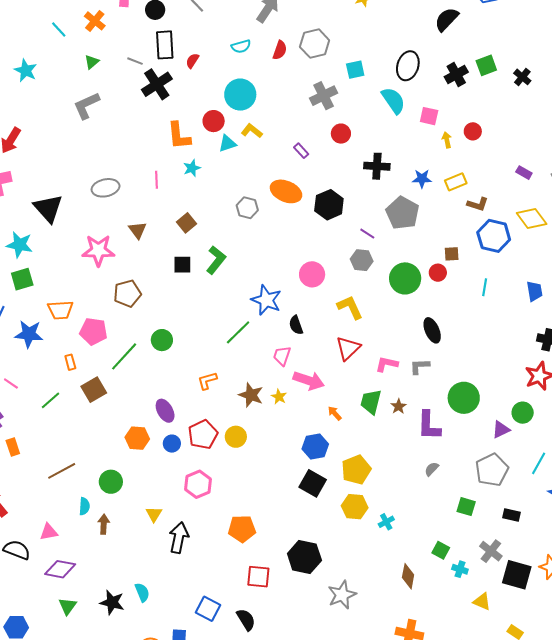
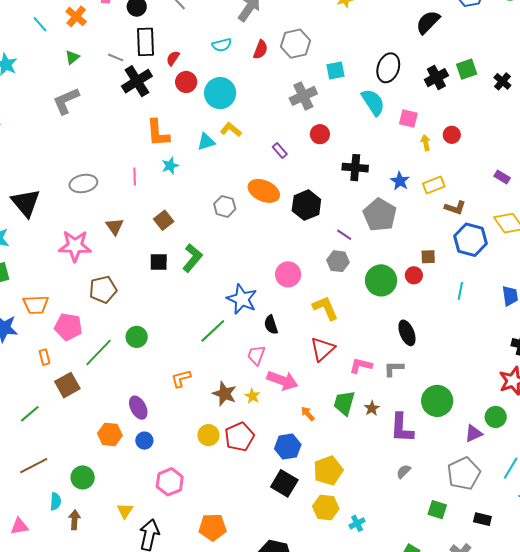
red circle: (214, 121) -> (186, 82), moved
blue star: (422, 179) -> (400, 181), turned 30
green line: (50, 400) -> (30, 414), moved
red pentagon: (203, 434) -> (240, 437), moved

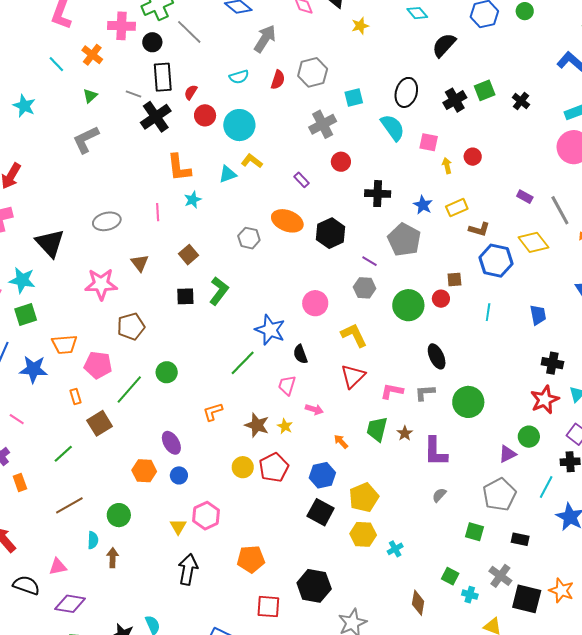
pink arrow: (282, 380) -> (314, 409), size x0.6
green circle: (437, 401) -> (468, 402), moved
yellow triangle: (125, 511) -> (178, 527), moved

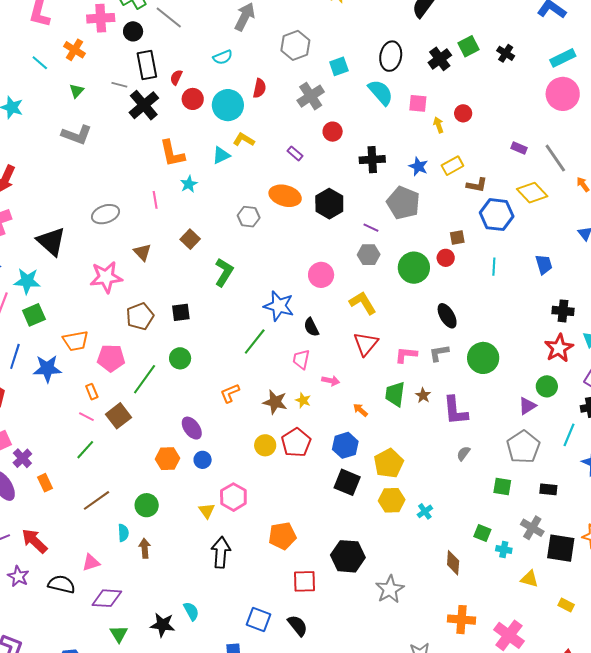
red semicircle: (278, 80) -> (259, 88), moved
gray L-shape: (86, 140) -> (77, 135), turned -128
black square: (185, 296) -> (181, 312), moved
pink line: (17, 419) -> (86, 417), moved

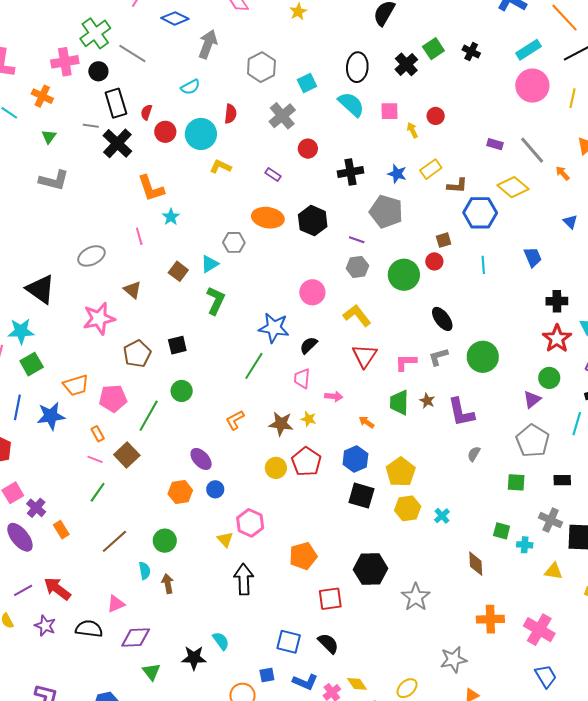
cyan triangle: (221, 155) -> (210, 264), moved
black semicircle: (311, 327) -> (309, 345), turned 78

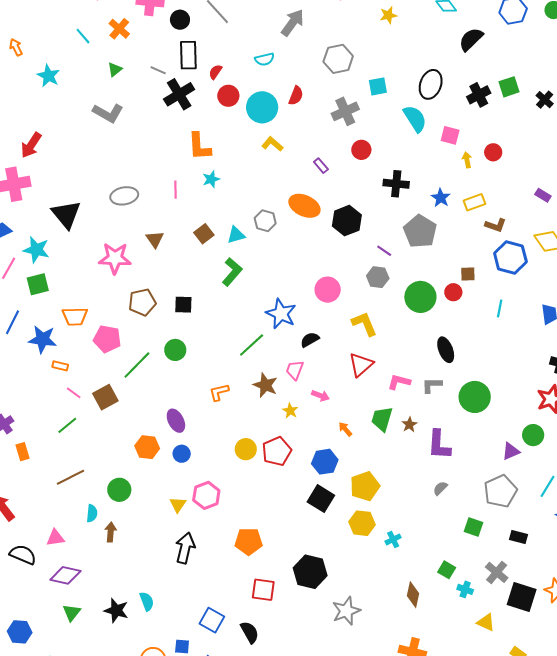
brown star: (281, 424) -> (265, 385), moved
orange rectangle: (98, 434) -> (60, 366), moved, turned -63

